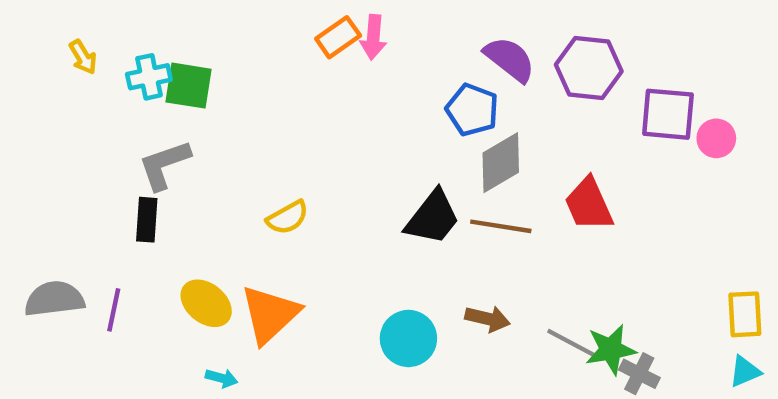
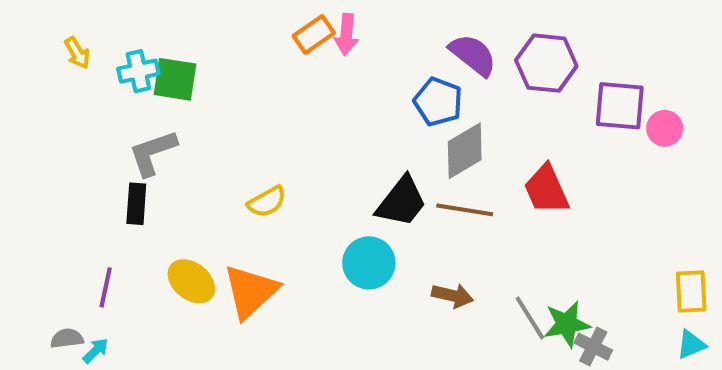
gray semicircle: (54, 299) -> (67, 338), moved, size x0.6
cyan circle: (408, 338) -> (369, 263), moved
gray line: (571, 343) -> (530, 318), turned 30
cyan arrow: (222, 378) -> (95, 351), moved, turned -60

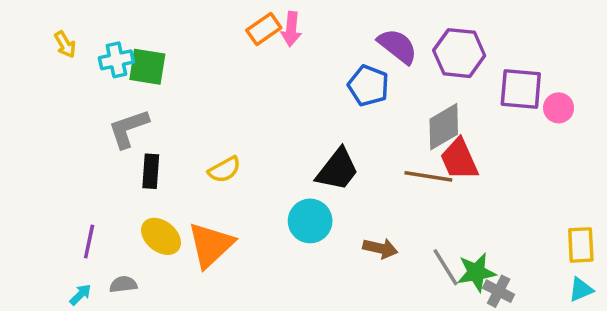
gray diamond: (465, 151) -> (444, 127), moved
black rectangle: (136, 204) -> (151, 171), moved
brown line: (465, 210) -> (428, 176), moved
gray semicircle: (67, 338) -> (123, 284), moved

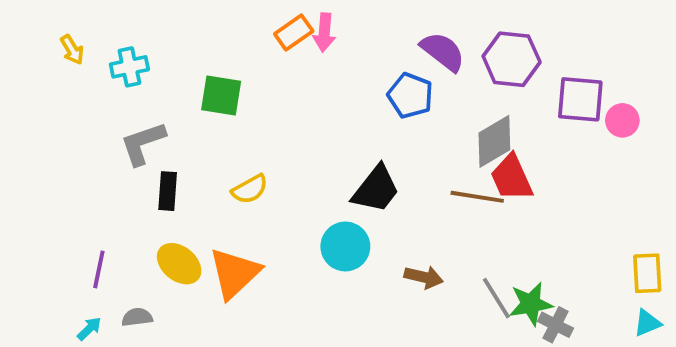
green square: (147, 67) -> (221, 96), moved

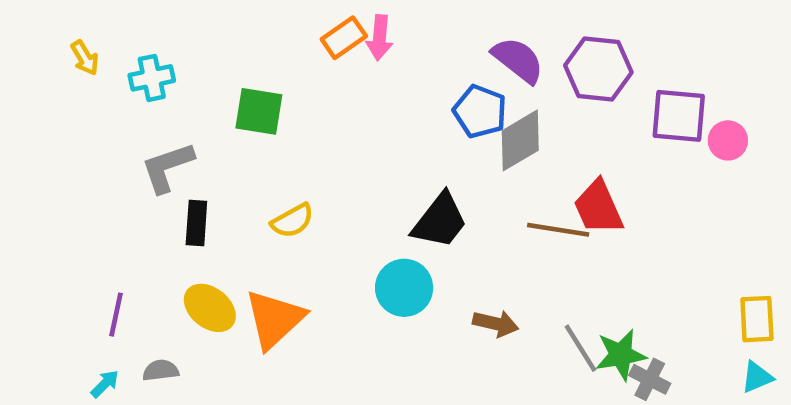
gray diamond: (494, 141) -> (520, 140), moved

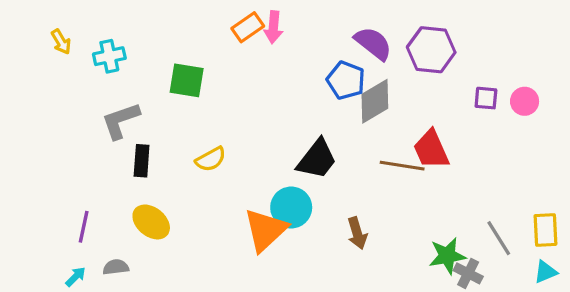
purple square: (679, 116) -> (486, 98), moved, size x0.6
orange triangle: (275, 319) -> (265, 230), moved
brown arrow: (496, 324) -> (357, 233), turned 60
gray line: (580, 348) -> (499, 238), moved

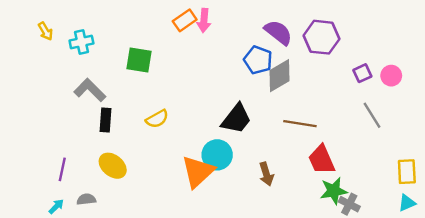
purple square: (486, 98) -> (362, 73), turned -30
gray L-shape: (121, 121) -> (90, 90), turned 64
red trapezoid: (431, 150) -> (322, 160), moved
gray line: (499, 238) -> (372, 115), moved

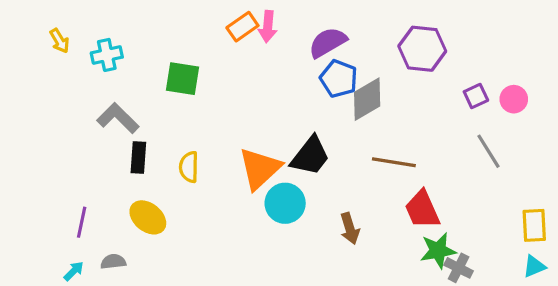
purple semicircle: (278, 32) -> (328, 42), moved, turned -68
yellow semicircle: (157, 119) -> (189, 167), moved, turned 120
orange triangle: (198, 172) -> (260, 169), moved

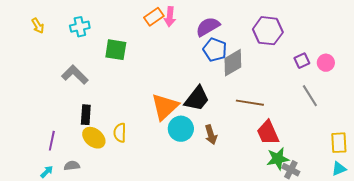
cyan cross: (107, 55) -> (80, 27), moved
black rectangle: (138, 158) -> (86, 115), moved
yellow semicircle: (189, 167) -> (120, 133), moved
brown arrow: (350, 228) -> (211, 135), moved

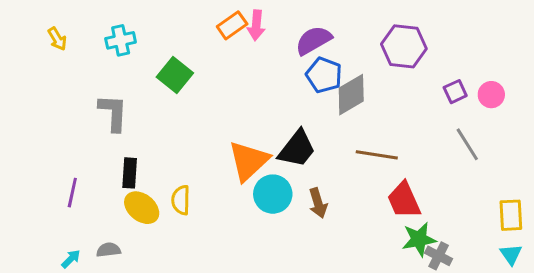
green square: (116, 50) -> (175, 75), turned 30
gray L-shape: (75, 75) -> (113, 113), turned 48
purple line: (52, 141) -> (72, 193), moved
cyan triangle: (339, 169) -> (511, 254), turned -42

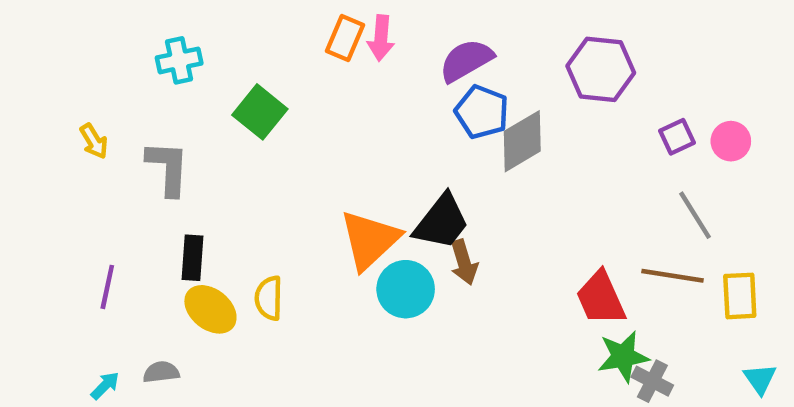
orange rectangle: (232, 25) -> (345, 38), turned -32
yellow arrow: (57, 39) -> (94, 141), moved
brown line: (377, 155) -> (673, 276), moved
brown arrow: (318, 203) -> (464, 262), moved
yellow rectangle: (511, 215) -> (740, 296), moved

